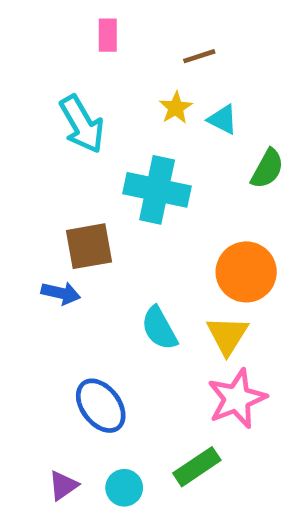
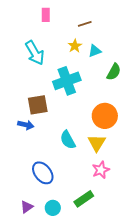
cyan triangle: (223, 120) -> (95, 51), turned -48
cyan cross: (157, 190) -> (67, 81), turned -32
pink star: (237, 399) -> (101, 170), size x0.7

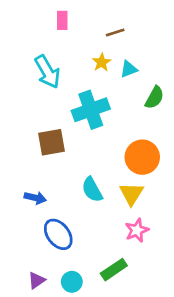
blue arrow: (26, 125) -> (35, 198), moved

